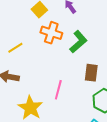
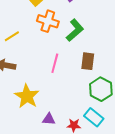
pink line: (58, 90) -> (55, 63), moved

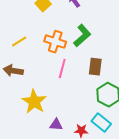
orange cross: (48, 21) -> (55, 42), moved

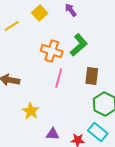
yellow line: (19, 42) -> (12, 26), moved
yellow star: (34, 102) -> (31, 111), size x0.7

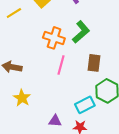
yellow star: (31, 111) -> (22, 98), moved
cyan rectangle: (98, 132) -> (85, 105), moved, turned -66

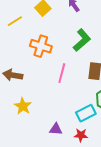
orange cross: (54, 38) -> (41, 46), moved

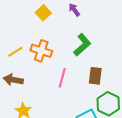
yellow line: (15, 21) -> (15, 52), moved

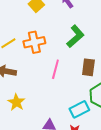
orange cross: (41, 51) -> (34, 42), turned -30

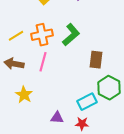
green L-shape: (75, 36) -> (71, 35), moved
pink line: (55, 69) -> (43, 62), moved

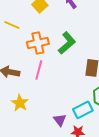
yellow line: (16, 36) -> (12, 25), moved, turned 56
purple triangle: (57, 118) -> (60, 120), moved, turned 48

